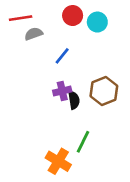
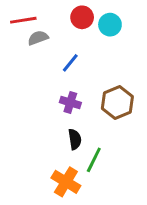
purple cross: (62, 91) -> (70, 102), turned 30
black semicircle: (74, 100) -> (75, 139), moved

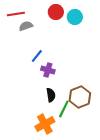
blue line: (70, 63) -> (37, 56), moved
brown hexagon: (117, 102) -> (80, 97), moved
orange cross: (66, 182) -> (45, 124), turned 30

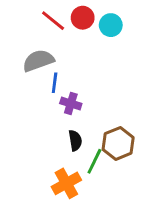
red line: (16, 14) -> (53, 21), moved, turned 48
gray semicircle: (26, 26) -> (38, 61), moved, size x1.5
blue line: (37, 56) -> (55, 83), turned -32

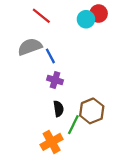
red circle: (83, 18) -> (99, 14), moved
blue line: (55, 83) -> (50, 56), moved, turned -35

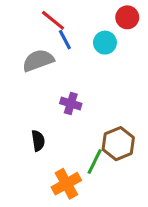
cyan circle: (86, 19) -> (105, 43), moved
blue line: (50, 56) -> (65, 40), moved
black semicircle: (58, 109) -> (38, 141), moved

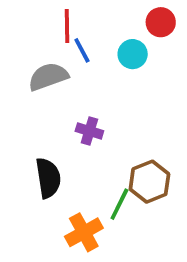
red line: (53, 20) -> (67, 26), turned 50
black semicircle: (38, 141) -> (48, 178), size x1.5

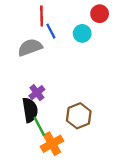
purple cross: (89, 131) -> (37, 93), moved, turned 35
brown hexagon: (149, 182) -> (79, 116), moved
green line: (119, 204) -> (39, 126), moved, turned -54

